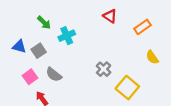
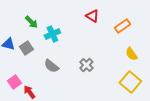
gray semicircle: (54, 75) -> (51, 66), moved
pink square: (30, 77) -> (14, 82), moved
yellow square: (127, 88) -> (130, 82), moved

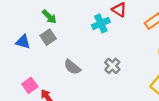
cyan cross: (52, 34) -> (101, 23), moved
gray square: (26, 48) -> (48, 37), moved

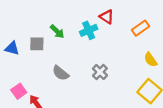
green arrow: (49, 17) -> (57, 31), moved
gray square: (48, 37) -> (37, 44), turned 35

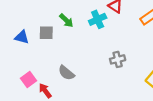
gray cross: (100, 72) -> (118, 59), moved, turned 32
gray semicircle: (61, 73) -> (66, 73), moved

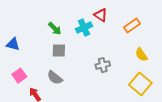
gray square: (46, 33) -> (59, 50), moved
pink square: (28, 80) -> (19, 76), moved

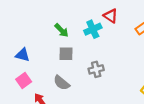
blue triangle: (13, 44) -> (23, 55), moved
gray cross: (103, 65) -> (96, 69), moved

